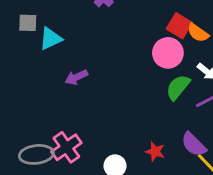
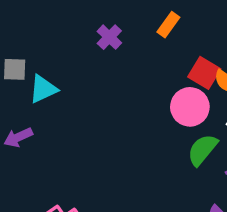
purple arrow: (76, 77) -> (18, 137), moved

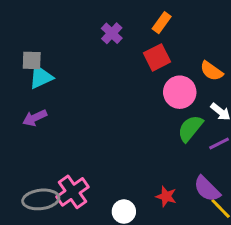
red square: (204, 73) -> (157, 57), moved, turned 32
cyan triangle: (43, 89) -> (41, 77), moved

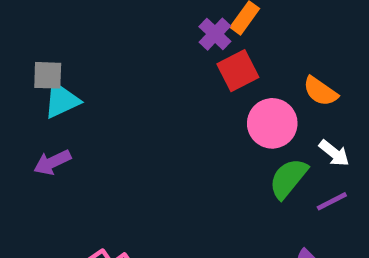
purple cross: (112, 33) -> (215, 34), moved

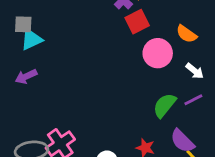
green semicircle: (288, 178) -> (165, 105), moved

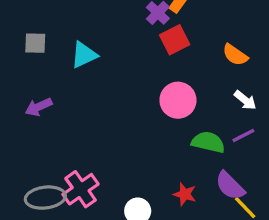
cyan triangle: (31, 39) -> (84, 55), moved
pink circle: (158, 53) -> (178, 100), moved
green semicircle: (165, 105) -> (208, 142), turned 64

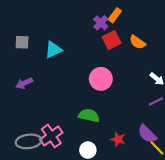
orange semicircle: (235, 55) -> (137, 42), moved
pink circle: (178, 100) -> (101, 79), moved
green semicircle: (208, 142) -> (89, 116), moved

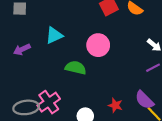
cyan triangle: (53, 50) -> (54, 35), moved
green semicircle: (89, 116) -> (76, 68), moved

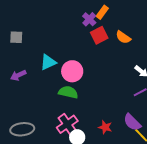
pink circle: (98, 45) -> (72, 71), moved
pink cross: (49, 102) -> (67, 124), moved

